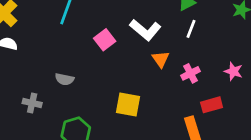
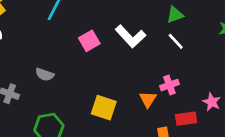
white line: (191, 29) -> (176, 41), turned -72
orange triangle: (161, 59) -> (148, 99), moved
pink star: (233, 71) -> (212, 102), moved

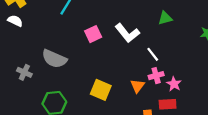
white line: (176, 41) -> (153, 54), moved
gray semicircle: (45, 74) -> (54, 59), size x1.6
pink star: (212, 102) -> (174, 84), moved

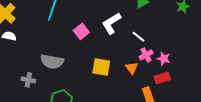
white L-shape: (127, 33) -> (111, 23), turned 110
yellow square: (101, 90) -> (101, 67), moved

